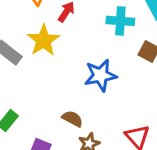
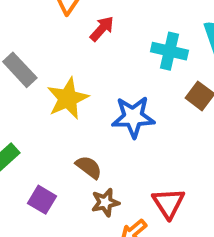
yellow star: (43, 40) -> (68, 98), moved

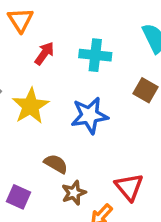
red arrow: (102, 29) -> (44, 53), moved
cyan cross: (169, 51) -> (95, 55), moved

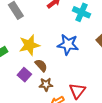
yellow star: (31, 106) -> (29, 45), moved
purple square: (18, 197) -> (24, 75), moved

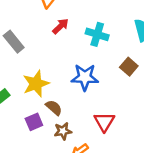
purple square: (24, 75) -> (34, 122), turned 32
red triangle: (77, 91) -> (104, 122), moved

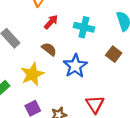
blue star: (85, 77) -> (75, 66), turned -30
brown semicircle: (54, 108) -> (49, 49), moved

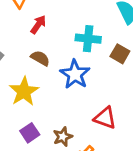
cyan cross: (84, 27) -> (88, 39), moved
red triangle: (95, 104) -> (105, 118), turned -30

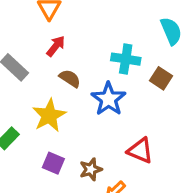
red arrow: (38, 25) -> (56, 46), moved
purple square: (30, 133) -> (53, 163), turned -36

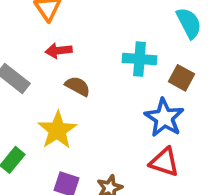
red arrow: (56, 46) -> (59, 51), turned -130
blue star: (108, 99) -> (164, 118), moved

